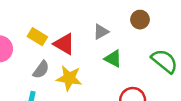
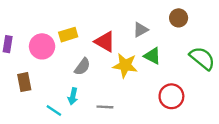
yellow rectangle: (37, 37) -> (68, 35), moved, turned -48
yellow star: (69, 78) -> (125, 65), moved

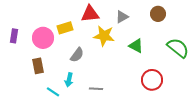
gray triangle: (141, 30) -> (122, 17), moved
red triangle: (105, 42) -> (90, 14), moved, turned -36
yellow star: (125, 65) -> (104, 36), moved
brown rectangle: (24, 82) -> (38, 66), moved

